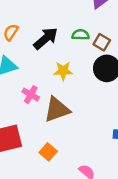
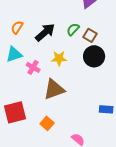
green semicircle: (81, 35) -> (73, 29), turned -48
pink cross: (31, 95) -> (33, 67), moved

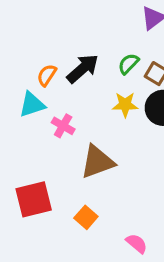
orange semicircle: (17, 27) -> (47, 75), moved
yellow star: (59, 58) -> (125, 105), moved

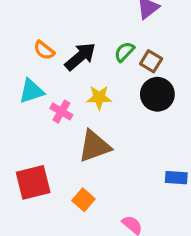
orange semicircle: (47, 75) -> (44, 50), moved, turned -85
yellow star: (125, 105) -> (99, 97), moved

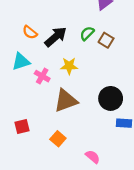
black circle: (157, 94) -> (111, 98), moved
red square: (33, 182) -> (22, 126), size x0.6

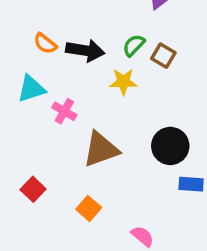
black arrow: (56, 37) -> (85, 50), turned 50
yellow star: (69, 66) -> (123, 82), moved
red square: (22, 126) -> (33, 189), turned -32

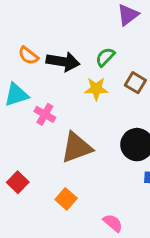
brown square: (163, 56) -> (135, 83), moved

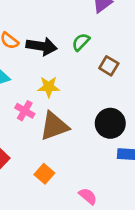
yellow star: (96, 89) -> (49, 87), moved
pink cross: (45, 114) -> (25, 111), moved

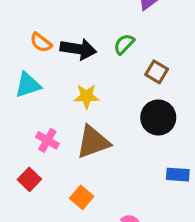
pink cross: (25, 111) -> (47, 140), moved
black circle: (110, 123) -> (158, 118), moved

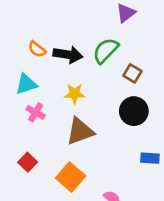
green semicircle: (124, 44) -> (106, 51), size x1.5
pink cross: (47, 140) -> (36, 112), moved
orange square: (82, 197) -> (71, 177), size x1.5

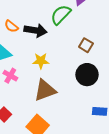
green semicircle: (106, 51) -> (61, 15), moved

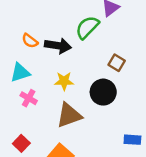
black circle: (87, 75) -> (103, 92), moved

